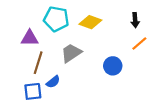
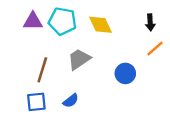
yellow diamond: (90, 22) -> (100, 25), turned 45
purple triangle: (30, 38) -> (33, 21), moved
blue semicircle: (53, 82) -> (71, 101), moved

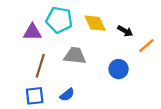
purple triangle: (33, 21) -> (32, 32), moved
black arrow: (150, 22) -> (125, 31), moved, turned -56
gray trapezoid: (79, 59) -> (75, 56), turned 40

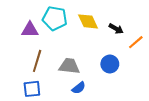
gray trapezoid: (75, 56) -> (69, 66), moved
blue semicircle: (67, 95) -> (79, 88), moved

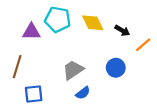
brown line: (37, 61) -> (17, 67), moved
gray trapezoid: (69, 66) -> (73, 70), turned -40

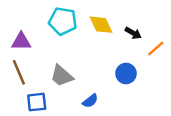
purple triangle: (31, 32) -> (21, 41), moved
brown line: (17, 67) -> (19, 72), turned -40
gray trapezoid: (73, 70) -> (62, 76), moved, turned -105

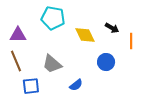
yellow diamond: (101, 25) -> (85, 35), moved
orange line: (156, 48) -> (131, 41), turned -49

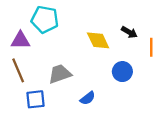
cyan pentagon: (53, 18) -> (45, 19), moved
gray trapezoid: (52, 64) -> (60, 74), turned 120

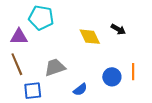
orange line: (151, 47) -> (133, 72), moved
blue circle: (122, 72) -> (112, 77), moved

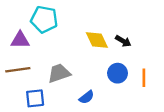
black arrow: (118, 29) -> (123, 41), moved
brown line: (17, 64) -> (18, 70), turned -75
blue circle: (112, 77) -> (118, 73), moved

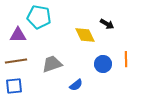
black arrow: (123, 41) -> (107, 24), moved
orange line: (144, 78) -> (126, 59), moved
blue square: (35, 98) -> (14, 86), moved

